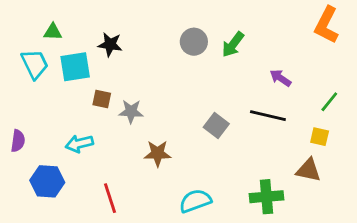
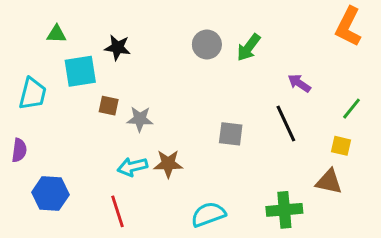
cyan trapezoid: (35, 64) -> (33, 94), moved, turned 40
black line: (268, 116) -> (286, 123), turned 52
gray square: (216, 125) -> (231, 134), turned -30
cyan arrow: (79, 144) -> (132, 167), moved

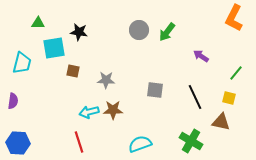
gray star: (140, 119) -> (106, 80), moved
black line: (286, 123) -> (195, 97), moved
blue hexagon: (50, 193) -> (18, 143), moved
green cross: (284, 210) -> (191, 141), turned 35

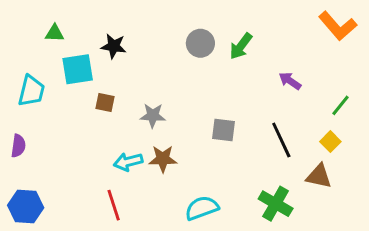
orange L-shape: (234, 18) -> (338, 26), turned -68
yellow square: (229, 98) -> (330, 142), turned 32

